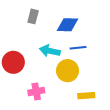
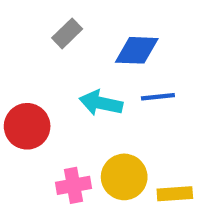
gray rectangle: (33, 16) -> (67, 33), turned 32
yellow circle: (68, 71) -> (124, 177), moved

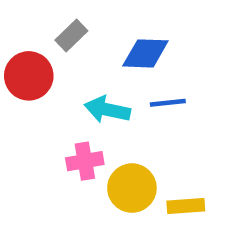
red circle: (27, 126) -> (29, 76), moved
pink cross: (74, 185) -> (85, 161), moved

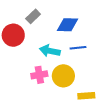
yellow circle: (132, 188) -> (63, 76), moved

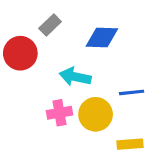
blue line: (78, 48) -> (132, 92), moved

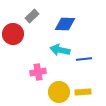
cyan arrow: (75, 77) -> (60, 50), moved
yellow circle: (96, 114) -> (59, 92), moved

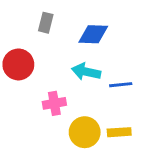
gray rectangle: (32, 16) -> (46, 23), turned -32
red circle: (13, 34) -> (18, 64), moved

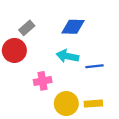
gray rectangle: (46, 23) -> (27, 28), moved, turned 35

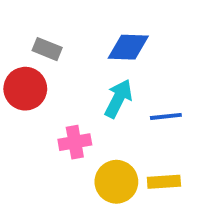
gray rectangle: (27, 28) -> (47, 49), turned 63
cyan arrow: (67, 56) -> (118, 99), turned 105

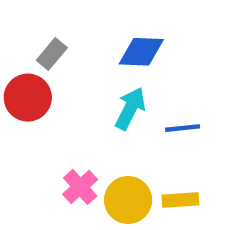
gray rectangle: (47, 49) -> (52, 54), turned -72
pink cross: (75, 142) -> (80, 187), moved, turned -32

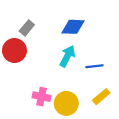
pink cross: (80, 187) -> (41, 97), turned -36
yellow rectangle: (180, 200) -> (101, 97), moved, turned -36

